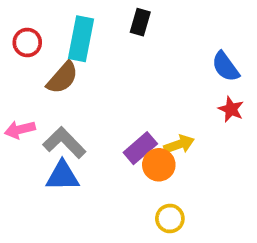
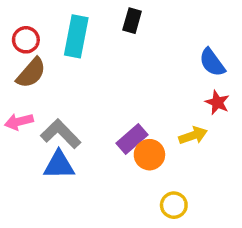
brown semicircle: (62, 78) -> (31, 73), moved
yellow arrow: (179, 144) -> (193, 136), moved
yellow circle: (170, 218) -> (174, 205), moved

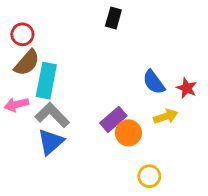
cyan rectangle: (76, 36) -> (46, 81), moved
blue semicircle: (212, 62) -> (154, 82), moved
blue triangle: (59, 165) -> (51, 142), turned -40

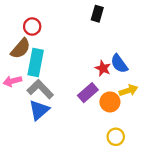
black rectangle: (113, 18) -> (97, 14), moved
red circle: (22, 34) -> (32, 26), moved
red star: (187, 88) -> (103, 68), moved
orange circle: (128, 133) -> (110, 102), moved

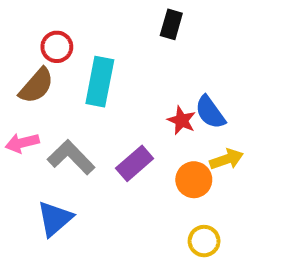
cyan rectangle: (36, 62) -> (100, 82), moved
purple rectangle: (88, 93) -> (135, 163), moved
blue triangle: (39, 110) -> (55, 219), moved

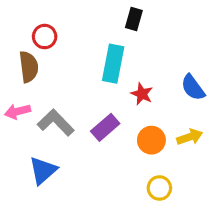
cyan rectangle: (100, 82) -> (113, 64), moved
brown semicircle: (36, 86) -> (29, 67), turned -48
blue semicircle: (210, 112) -> (193, 88), moved
yellow arrow: (227, 159) -> (190, 137), moved

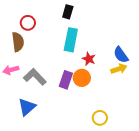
black rectangle: (134, 19) -> (68, 12), moved
purple rectangle: (105, 127) -> (66, 80), turned -30
yellow arrow: (190, 137) -> (119, 69), moved
orange circle: (151, 140) -> (82, 78), moved

